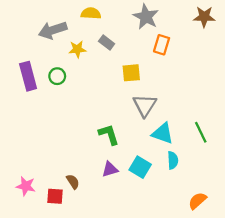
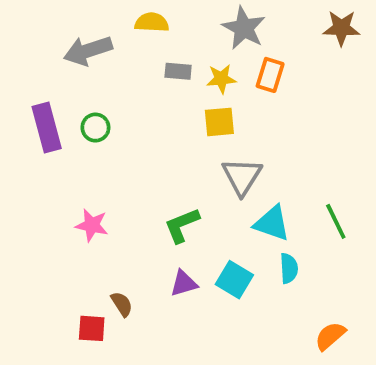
gray rectangle: (107, 43) -> (178, 71), turned -32
yellow star: (77, 49) -> (221, 79), moved
green L-shape: (109, 135) -> (182, 225), turned -95
pink star: (26, 186) -> (92, 225), moved

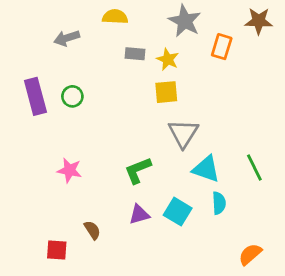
gray arrow: (88, 51) -> (67, 38), size x0.7
orange rectangle: (270, 75) -> (222, 47), moved
yellow star: (221, 79) -> (168, 59), turned 30
red square: (92, 328) -> (57, 250), moved

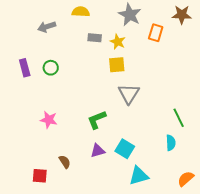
purple rectangle: (35, 96) -> (25, 68), size x0.7
cyan triangle: (206, 169) -> (139, 176), moved, turned -35
cyan semicircle: (219, 203) -> (171, 143), moved
orange semicircle: (250, 254) -> (186, 179), moved

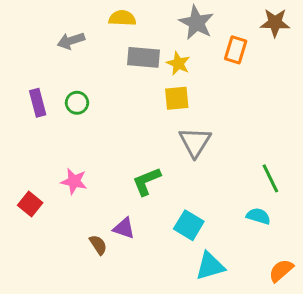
gray rectangle: (95, 38) -> (144, 57), size x1.5
cyan semicircle: (171, 143) -> (258, 216), turned -70
purple triangle: (98, 151) -> (124, 228), moved, turned 35
red square: (40, 176) -> (30, 204), moved, turned 35

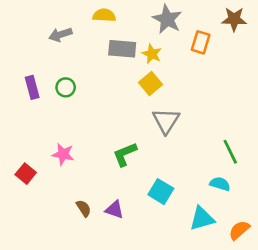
yellow square: (177, 98) -> (150, 83), turned -35
purple triangle: (124, 228) -> (114, 210), moved
cyan triangle: (210, 266) -> (202, 219), moved

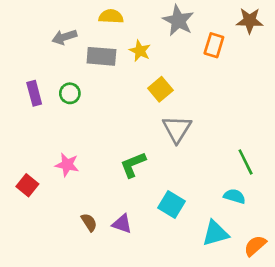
gray rectangle: (122, 49) -> (101, 56), moved
yellow star: (152, 54) -> (140, 51), moved

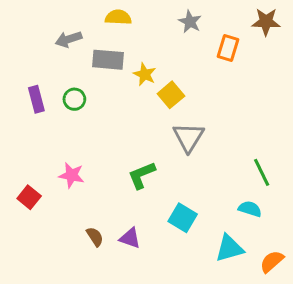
gray star: (178, 21) -> (190, 22), size x0.7
yellow star: (140, 51) -> (145, 74), moved

